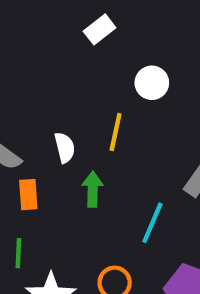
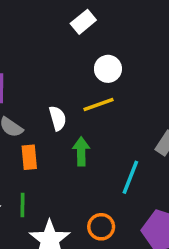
white circle: (152, 83) -> (108, 69), moved
yellow line: (116, 132) -> (99, 105), turned 60

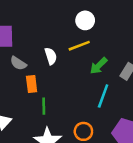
green arrow: (81, 151) -> (99, 66), moved, turned -132
green line: (22, 205) -> (44, 106), moved

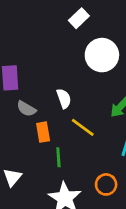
white circle: (85, 20) -> (102, 55), size x1.5
yellow line: (79, 46) -> (83, 127), moved, turned 60

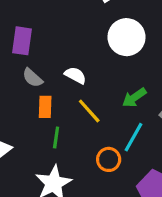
white semicircle: (64, 99) -> (75, 75), turned -54
orange circle: (106, 184) -> (109, 159), moved

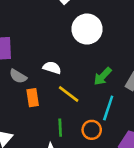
green line: (56, 138) -> (60, 128), moved

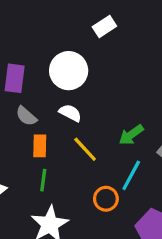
white circle: (87, 29) -> (69, 71), moved
green line: (60, 128) -> (43, 180), moved

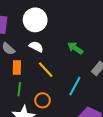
green arrow: (131, 135) -> (75, 48), moved, turned 70
orange circle: (106, 199) -> (42, 100), moved

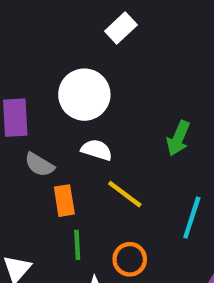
green arrow: (75, 48) -> (178, 138), turned -91

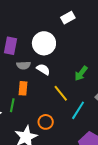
gray semicircle: (39, 165) -> (24, 65), moved, turned -48
yellow line: (125, 194) -> (61, 93), moved
green line: (77, 245) -> (12, 105), moved

